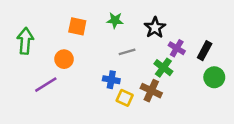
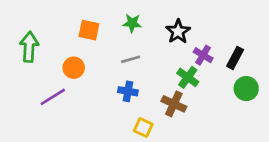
gray line: (127, 52) -> (131, 59), moved
yellow square: (125, 98) -> (143, 127), moved

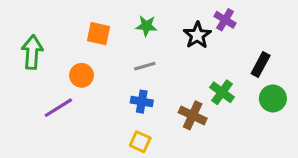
purple cross: (203, 55) -> (225, 20), moved
green cross: (188, 77) -> (222, 92), moved
yellow square: (143, 127) -> (140, 142), moved

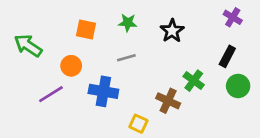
purple cross: (225, 20) -> (233, 17), moved
green arrow: (32, 52) -> (28, 46), turned -60
blue cross: (142, 102) -> (103, 91), moved, size x1.5
yellow square: (140, 142) -> (138, 124), moved

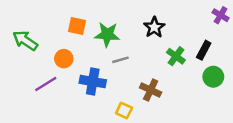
purple cross: (233, 17) -> (221, 15), moved
green star: (128, 23) -> (107, 34), moved, size x1.5
gray line: (126, 58) -> (120, 60), moved
green cross: (194, 81) -> (176, 56), moved

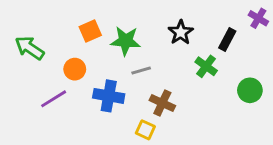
orange square: (77, 26) -> (90, 31), turned -36
black rectangle: (204, 50) -> (227, 39), moved
brown cross: (151, 90) -> (162, 103), moved

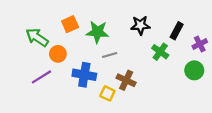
purple cross: (258, 18) -> (200, 44), moved, turned 32
black star: (181, 32) -> (140, 25), turned 30
green arrow: (30, 48) -> (37, 37), moved
yellow square: (145, 130) -> (107, 93), moved

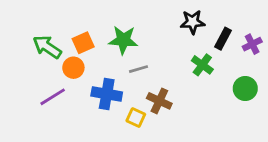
orange square: (70, 24) -> (83, 43), moved
black star: (140, 25) -> (193, 22), moved
purple cross: (200, 44) -> (252, 44), moved

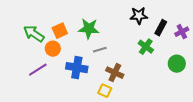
yellow square: (136, 118) -> (105, 91), moved

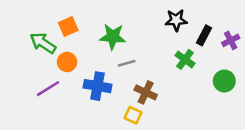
orange square: (60, 31) -> (68, 26), moved

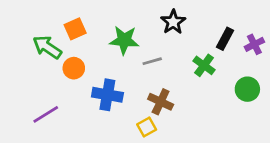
black star: (176, 20) -> (173, 22), moved, turned -30
gray line: (127, 63) -> (152, 61), moved
purple line: (48, 89) -> (46, 114), moved
yellow square: (133, 115) -> (147, 127), turned 36

